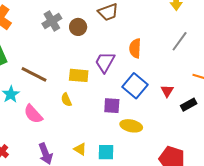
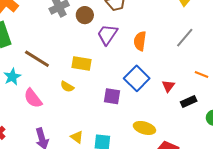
purple trapezoid: (105, 62) -> (107, 34), moved
yellow semicircle: (66, 100) -> (67, 87), turned -40
yellow ellipse: (131, 126) -> (144, 128), moved

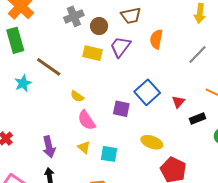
orange semicircle: (140, 41) -> (156, 39), moved
yellow rectangle: (81, 63) -> (92, 53), moved
pink semicircle: (33, 98) -> (87, 120), moved

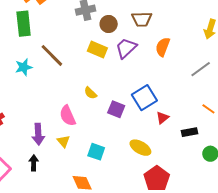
yellow semicircle: (77, 96) -> (90, 93), moved
red triangle: (178, 102) -> (162, 118), moved
pink semicircle: (87, 120) -> (68, 116), moved
yellow triangle: (84, 147) -> (63, 141), moved

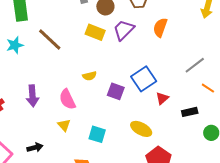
cyan star: (24, 67) -> (15, 45), moved
gray line: (201, 69) -> (195, 65), moved
yellow semicircle: (90, 93) -> (89, 76), turned -56
purple arrow: (38, 134) -> (32, 96), moved
black arrow: (34, 163) -> (35, 148), turned 77

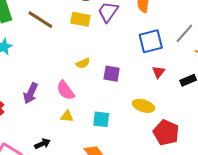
brown line: (50, 40) -> (40, 20), moved
blue square: (144, 79) -> (151, 41), moved, turned 30
purple arrow: (32, 96) -> (31, 93), turned 40
yellow triangle: (64, 125) -> (67, 116), turned -32

